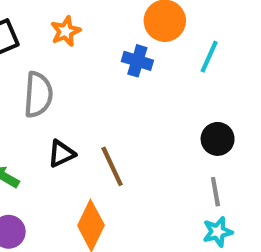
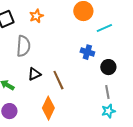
cyan line: (209, 57) -> (104, 28), turned 42
blue cross: (137, 61) -> (87, 52), moved

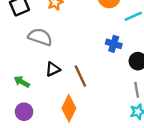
gray semicircle: (23, 46) -> (40, 37), turned -75

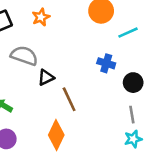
black triangle: (53, 69) -> (46, 77), moved

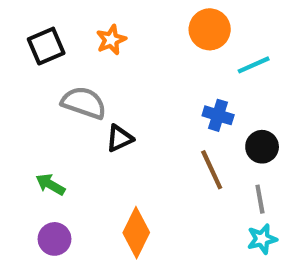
brown line: (69, 99) -> (212, 170), moved

